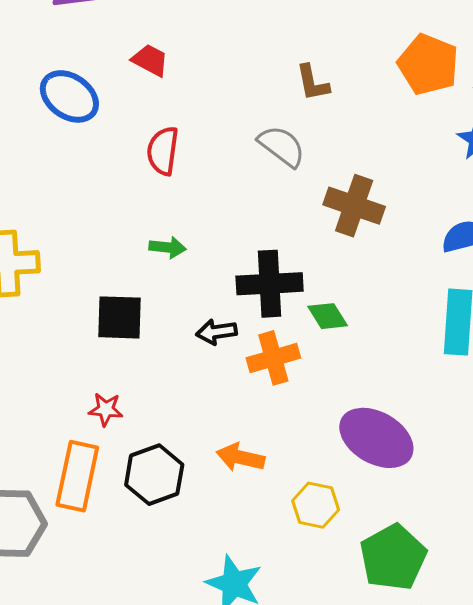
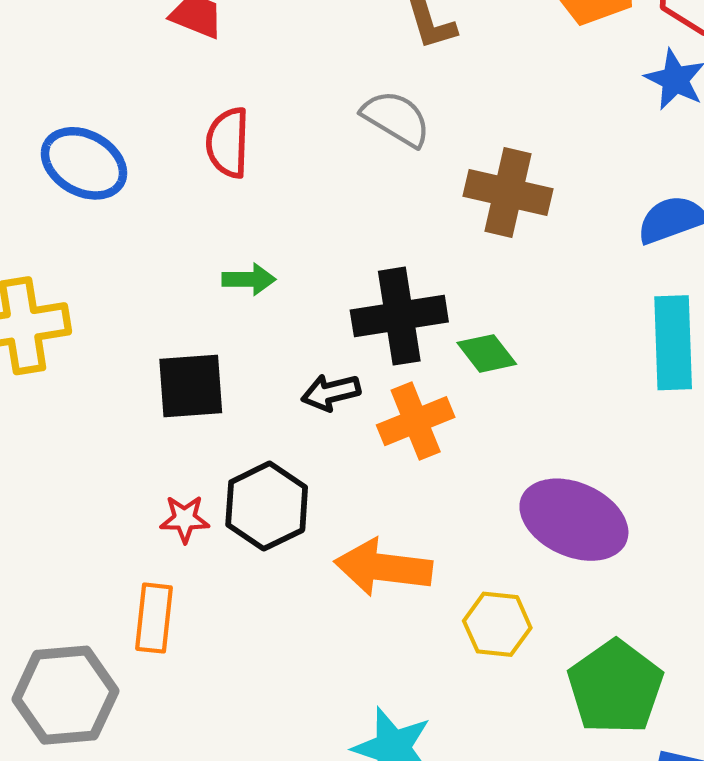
blue ellipse: (69, 96) -> (84, 163), moved
orange arrow: (240, 457) -> (383, 567), size x1.4
black hexagon: (154, 475) -> (267, 506), moved
orange rectangle: (77, 476) -> (154, 618), size x0.7

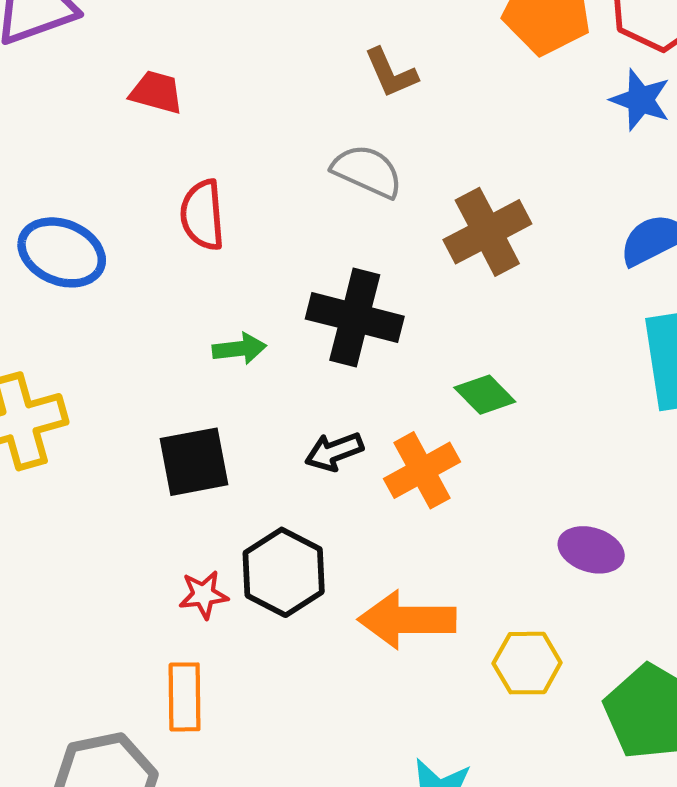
brown cross: (508, 192) -> (487, 232), turned -34
black cross: (399, 316) -> (355, 318), moved, turned 30
purple ellipse: (574, 520) -> (591, 550), size x0.6

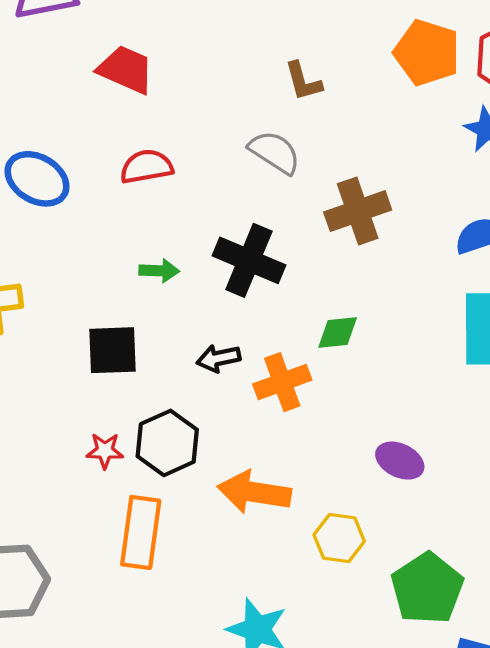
red trapezoid: (156, 92) -> (126, 70), size x1.4
red semicircle: (202, 215) -> (147, 167), turned 76
green diamond: (485, 395) -> (338, 333), turned -60
orange rectangle: (185, 697) -> (141, 532), moved, size x1.4

